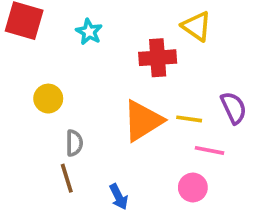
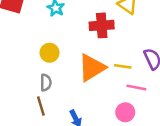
yellow circle: (48, 99) -> (50, 53), moved

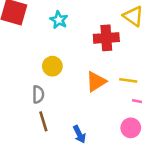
orange triangle: (92, 68) -> (96, 82), size x0.7
gray semicircle: (46, 83) -> (38, 94), moved

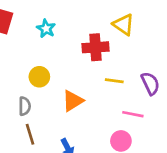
yellow line: (128, 80) -> (114, 81), moved
orange triangle: (96, 82) -> (73, 101), moved

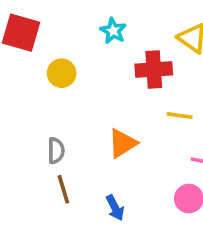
cyan star: (46, 29) -> (113, 31), moved
yellow circle: (39, 77) -> (62, 73), moved

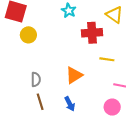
yellow circle: (62, 73) -> (28, 35), moved
blue arrow: (115, 208) -> (70, 104), moved

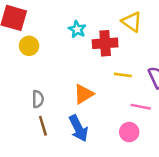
cyan star: (69, 11) -> (77, 29), moved
blue arrow: (70, 104) -> (78, 128), size x1.5

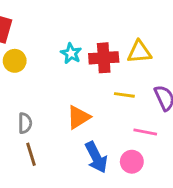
yellow triangle: (132, 22) -> (139, 52), moved, turned -40
cyan star: (77, 29) -> (71, 53), moved
blue arrow: (78, 128) -> (96, 157), moved

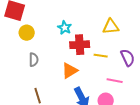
red cross: (104, 58) -> (80, 45), moved
gray semicircle: (25, 123) -> (34, 60), moved

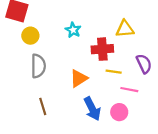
red cross: (80, 45) -> (102, 49), moved
yellow line: (101, 56) -> (114, 72), moved
gray semicircle: (34, 60) -> (38, 66), size x1.5

